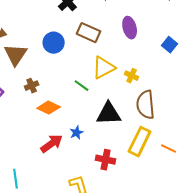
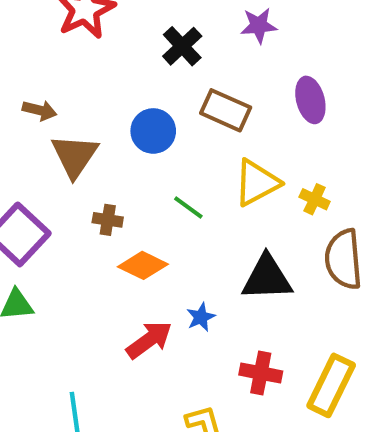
brown cross: (32, 86) -> (108, 220), turned 32
green line: (82, 86) -> (188, 208), moved
yellow rectangle: (140, 142) -> (331, 385), moved

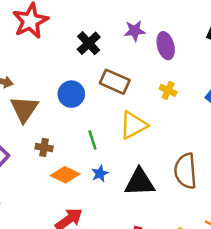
purple ellipse: (310, 100) -> (166, 46), moved
yellow cross: (315, 199) -> (168, 90), moved
green line: (188, 208) -> (92, 140), turned 36
blue star: (201, 317) -> (100, 174), moved

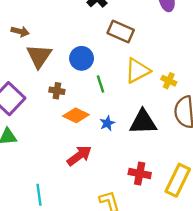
yellow cross: (168, 90) -> (169, 81), moved
blue circle: (71, 94) -> (82, 58), moved
blue star: (100, 174) -> (107, 123), moved

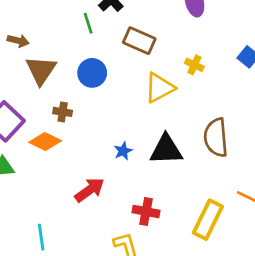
yellow cross: (169, 81) -> (194, 65), moved
green line: (101, 84) -> (88, 23), moved
orange diamond: (76, 115) -> (45, 142), moved
red cross: (140, 173) -> (146, 212), moved

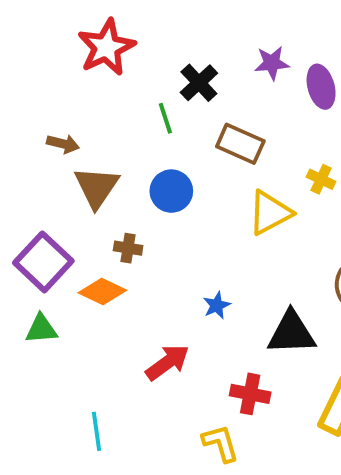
black triangle: (166, 150) -> (291, 333), moved

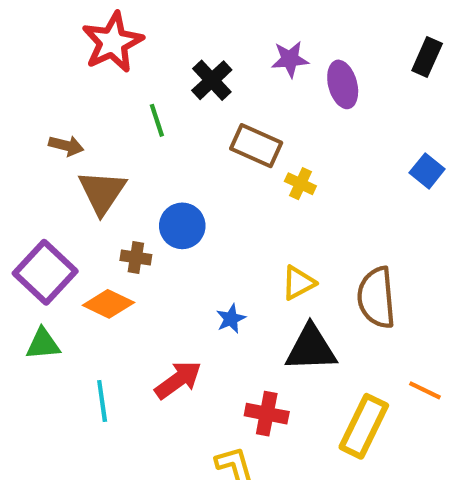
green line: (165, 118) -> (157, 120), moved
yellow cross: (321, 179) -> (300, 184), moved
blue circle: (171, 191) -> (182, 226), moved
yellow triangle: (270, 213) -> (298, 283), moved, size x0.7
cyan line: (97, 431) -> (102, 401), moved

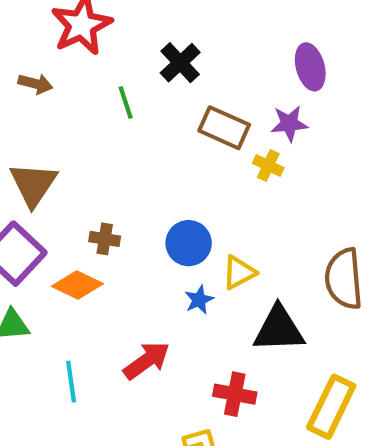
purple star: (290, 59) -> (289, 124), moved
brown arrow: (66, 146) -> (35, 84), moved
brown triangle: (102, 192) -> (33, 184), moved
blue circle: (182, 226) -> (189, 243), moved
yellow triangle: (298, 283) -> (239, 272), moved

